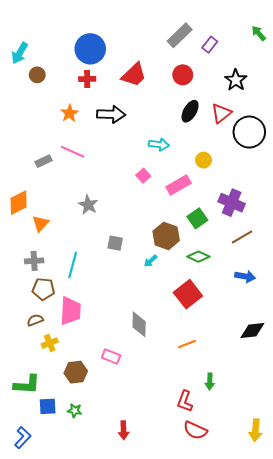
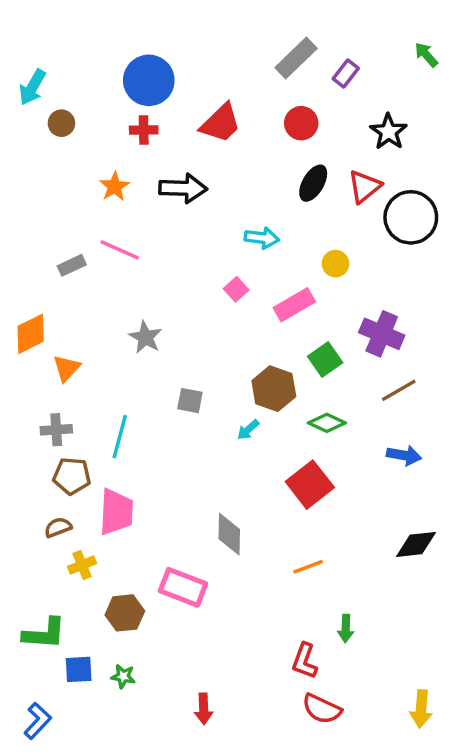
pink rectangle: (111, 357) -> (183, 587), size x1.5

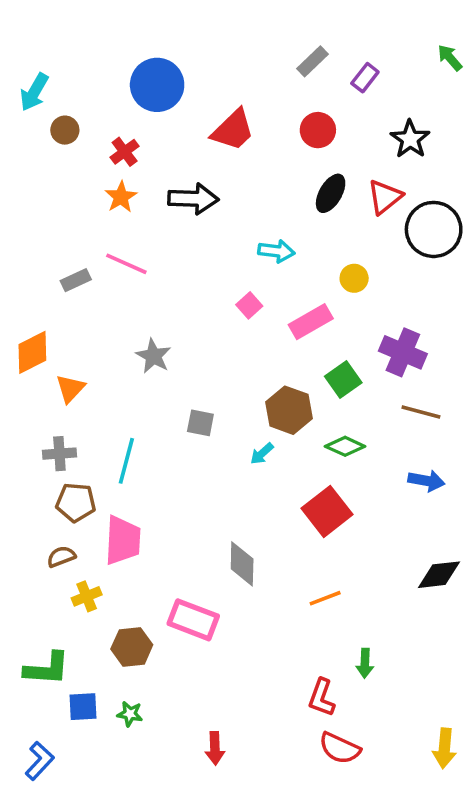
gray rectangle: (296, 58) -> (313, 61), size x0.7
red cross: (144, 130) -> (125, 152), moved, turned -36
brown line: (399, 390) -> (421, 412), turned 45

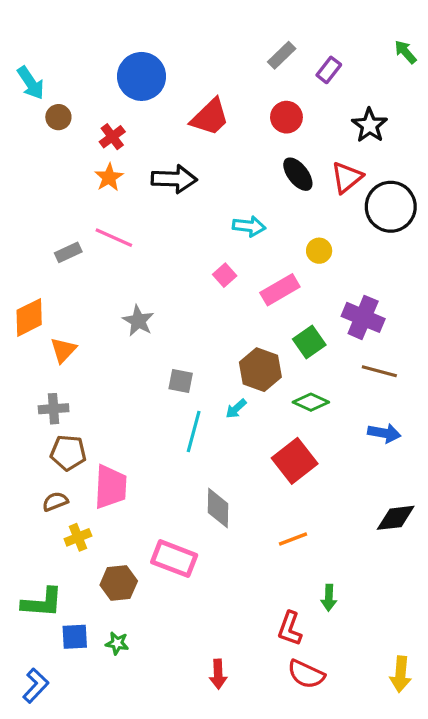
cyan arrow: (34, 92) -> (31, 83), turned -64
black ellipse: (331, 193) -> (298, 174), turned -68
cyan line: (126, 461) -> (194, 431), moved
red arrow: (215, 748) -> (218, 674), moved

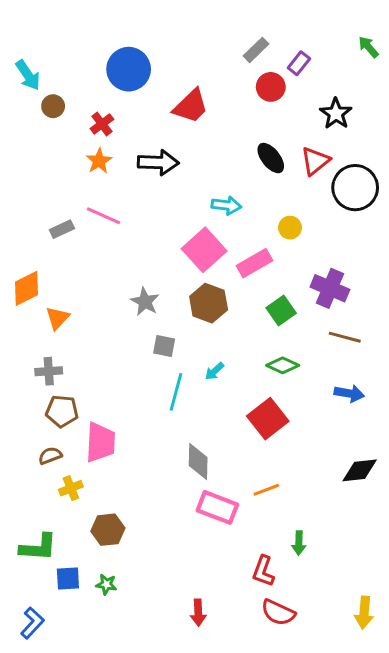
red circle: (286, 117) -> (271, 87), moved
pink square: (225, 275) -> (204, 250), size x2.0
gray star: (138, 321) -> (145, 302), moved
brown hexagon: (260, 370) -> (209, 303), moved
pink rectangle: (174, 559) -> (217, 507), moved

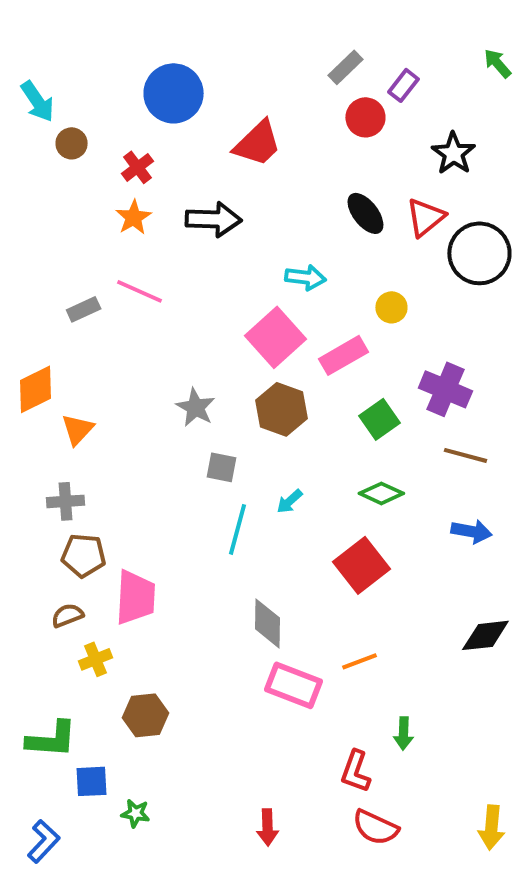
green star: (106, 584) -> (136, 813), moved

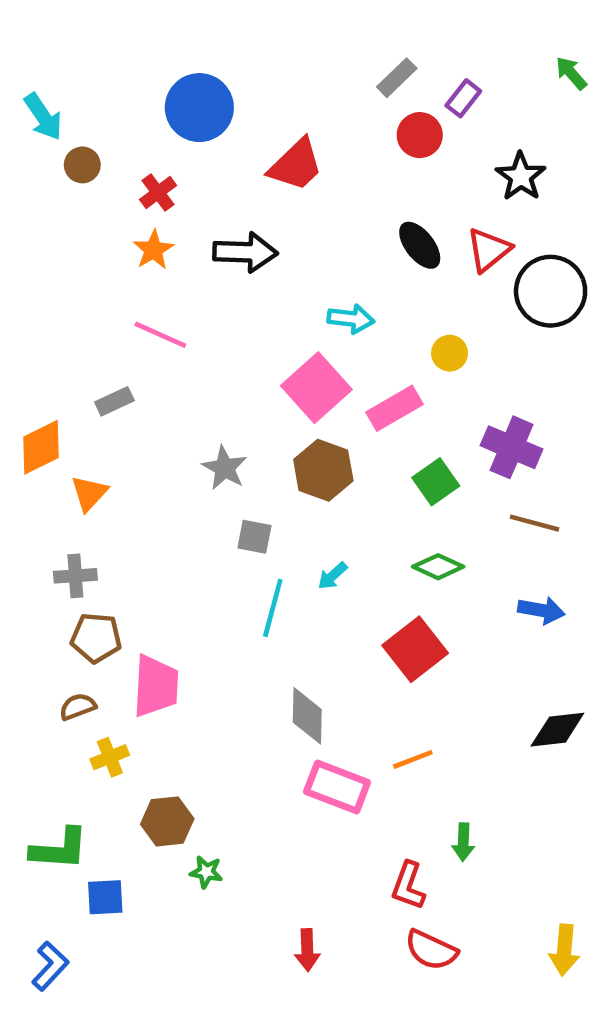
gray rectangle: (84, 309) -> (114, 401), moved
green star: (136, 813) -> (206, 872), moved

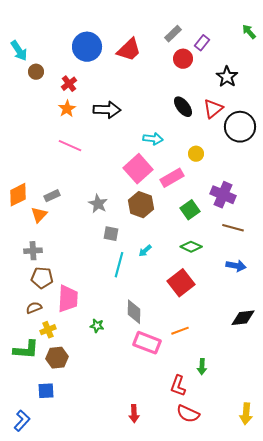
red trapezoid: (296, 165) -> (129, 50), moved
gray rectangle: (114, 401) -> (52, 196), moved
brown hexagon: (167, 821) -> (57, 358), moved
green L-shape: (59, 849) -> (26, 350), moved
green star: (206, 872) -> (97, 326), moved

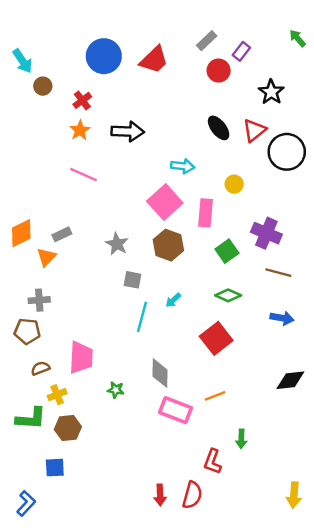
pink rectangle: (172, 178) -> (205, 213), turned -55
brown pentagon: (42, 278) -> (27, 331), moved
red semicircle: (188, 414) -> (192, 495), moved, turned -100

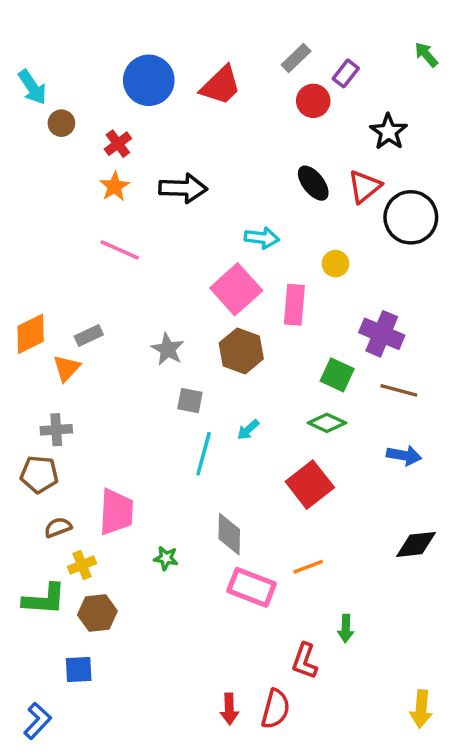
green square: (227, 251) -> (337, 375), moved, turned -30

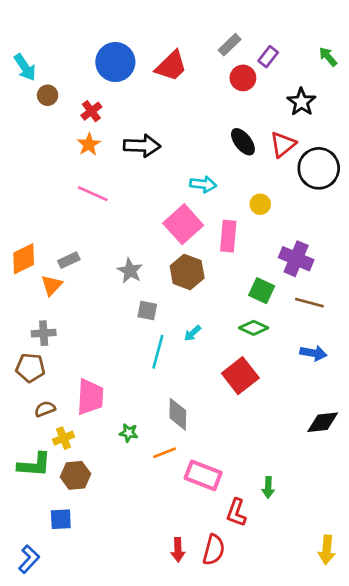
green arrow: (426, 55) -> (328, 57), moved
orange line: (308, 567) -> (165, 453), moved
pink rectangle: (252, 587) -> (203, 475), moved

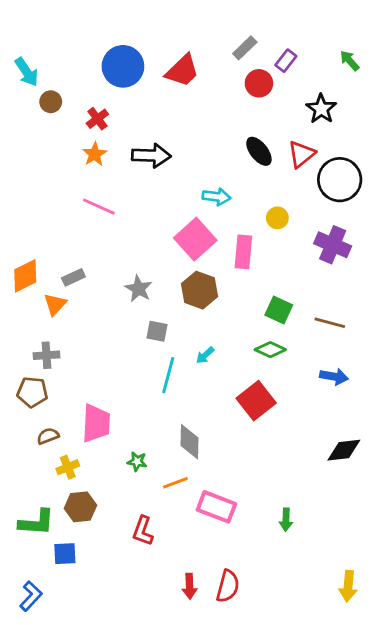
purple cross: (296, 259) -> (333, 245), moved
green L-shape: (34, 465) -> (37, 522), moved
red L-shape: (236, 513) -> (143, 531), moved

